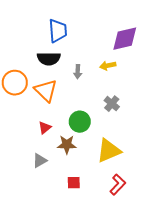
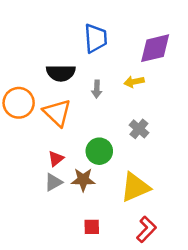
blue trapezoid: (58, 31) -> (96, 38), moved
gray triangle: (40, 161) -> (53, 182), moved

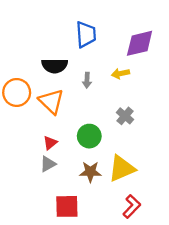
brown star: (83, 180) -> (90, 172), moved
red square: (92, 227) -> (67, 206), moved, size x1.6

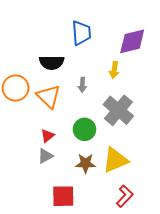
yellow arrow: (121, 74) -> (114, 70), turned -70
gray arrow: (87, 80) -> (82, 85), moved
gray cross: (125, 116) -> (118, 110), size x1.8

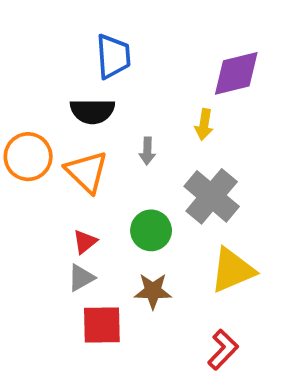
blue trapezoid: (81, 33) -> (113, 56), moved
yellow triangle: (115, 160) -> (232, 270), moved
red square: (63, 196) -> (102, 325), moved

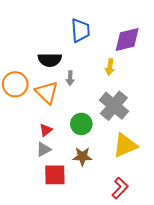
blue trapezoid: (113, 56) -> (80, 30), moved
gray arrow: (147, 151) -> (70, 78), moved

